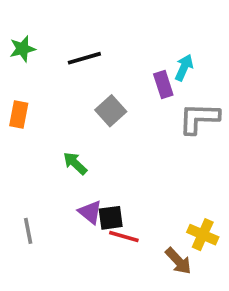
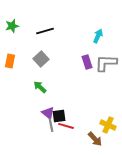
purple rectangle: (163, 84) -> (87, 62), moved
gray square: (111, 111) -> (41, 59), moved
gray line: (28, 231) -> (51, 125), moved

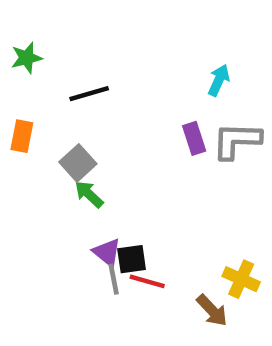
black line: (45, 31) -> (89, 94), moved
gray square: (41, 59) -> (78, 163), moved

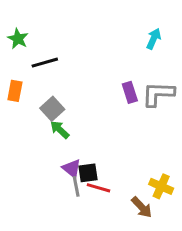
green star: (26, 58) -> (18, 39), turned -30
cyan arrow: (219, 80) -> (154, 39), moved
black line: (89, 94) -> (45, 63), moved

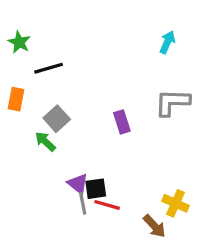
purple rectangle: (130, 92) -> (122, 122), moved
green arrow: (60, 130) -> (45, 141), moved

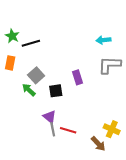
green star: (19, 42) -> (12, 36), moved
cyan arrow: (167, 42) -> (103, 40), moved, turned -120
black square: (96, 189) -> (56, 91), moved

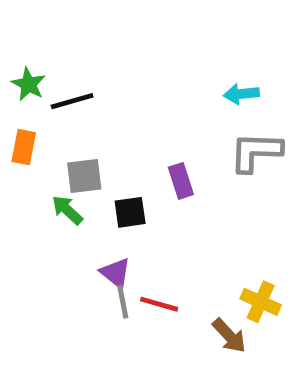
gray square: (36, 75) -> (84, 176), turned 35

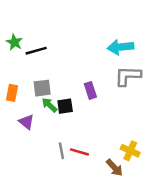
cyan arrow: (241, 94) -> (121, 47), size x1.5
orange rectangle: (24, 147) -> (12, 93), moved
green arrow: (67, 210) -> (49, 105), moved
purple triangle: (116, 273) -> (26, 122), moved

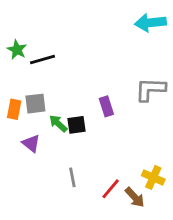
cyan arrow: (121, 47) -> (150, 23), moved
gray square: (42, 88) -> (35, 104), moved
red line: (80, 152) -> (111, 189), moved, turned -66

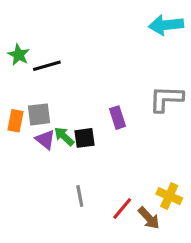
purple triangle: (31, 143) -> (45, 140), moved

